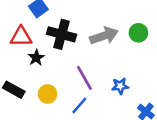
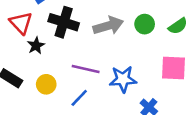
red triangle: (21, 37) -> (21, 23), turned 45
purple line: (84, 78) -> (86, 69), turned -50
blue star: (120, 86) -> (123, 79), size x1.5

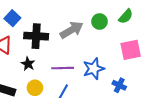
black star: (36, 46) -> (28, 64), moved

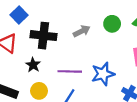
gray arrow: (72, 30) -> (82, 31), size x0.7

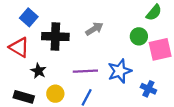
green circle: (112, 24) -> (139, 36), moved
black star: (33, 65) -> (38, 71), moved

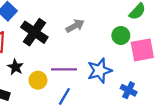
black cross: (55, 37) -> (34, 32), turned 30
yellow circle: (55, 94) -> (38, 80), moved

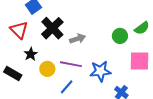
gray arrow: (75, 26) -> (77, 39), moved
green circle: (121, 36) -> (120, 36), moved

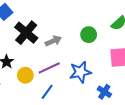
green circle: (120, 36) -> (89, 35), moved
purple line: (71, 64) -> (49, 68), turned -30

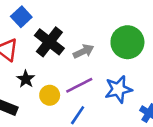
green circle: (89, 35) -> (127, 42), size x1.6

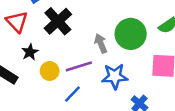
gray arrow: (83, 51) -> (101, 43), moved, turned -96

